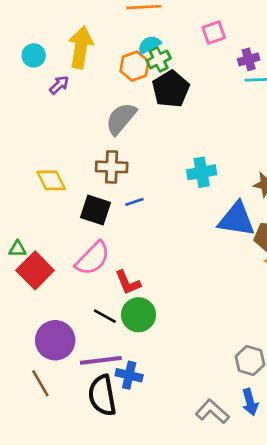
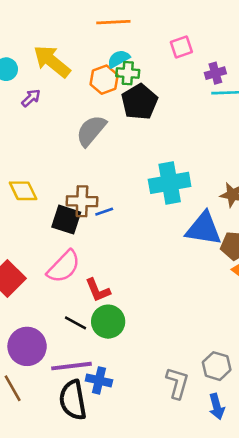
yellow arrow: (81, 47) -> (52, 61), turned -60
green cross: (159, 59) -> (128, 73), turned 30
brown cross: (112, 167) -> (82, 201), moved
cyan cross: (202, 172) -> (170, 183), size x1.4
gray L-shape: (212, 411) -> (177, 383), moved, turned 64

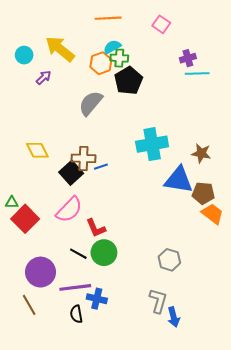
pink square: (181, 47) -> (161, 24), moved, turned -36
black square: (66, 220) -> (71, 173), turned 30
gray hexagon: (217, 366) -> (169, 260), moved
black semicircle: (73, 400) -> (76, 314), size x0.6
blue arrow: (217, 407) -> (174, 317), moved

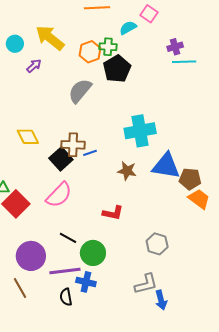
cyan semicircle: (112, 47) -> (128, 28), moved
brown star: (201, 153) -> (127, 171), moved
red L-shape: (96, 228) -> (113, 213), moved, turned -55
green circle: (104, 253) -> (93, 253), moved
gray L-shape: (158, 301) -> (146, 284), turned 60

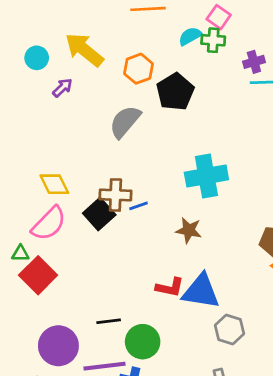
green cross: (108, 47) -> (213, 40), moved
blue triangle: (166, 166) -> (201, 291), moved
pink semicircle: (59, 195) -> (49, 224), moved
black line: (68, 238) -> (109, 321), turned -36

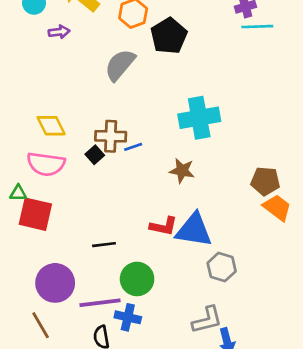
purple arrow: (62, 88) -> (59, 32), turned 36
black square: (99, 214) -> (95, 155), size x0.6
pink semicircle: (49, 224) -> (46, 164), turned 54
red square: (38, 275) -> (35, 214), turned -32
black line: (109, 321) -> (104, 245), moved

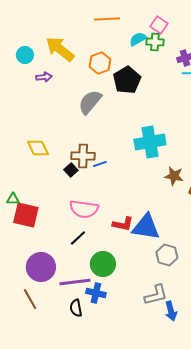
pink semicircle: (46, 164) -> (84, 209), moved
brown star: (182, 171) -> (174, 176), moved
black line: (104, 245) -> (78, 238), turned -36

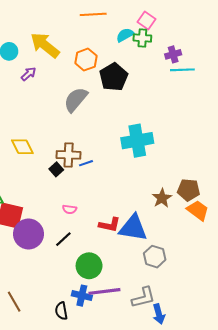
purple arrow: (44, 77) -> (29, 74), turned -35
brown star: (174, 176) -> (162, 198), moved, turned 30
pink semicircle: (84, 209) -> (70, 209), size x0.5
purple circle: (41, 267) -> (29, 234), moved
purple line: (75, 282) -> (104, 291), moved

